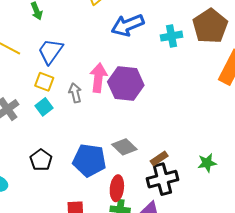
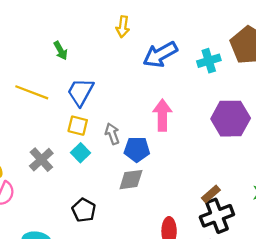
pink arrow: (98, 78) -> (162, 115), moved
purple hexagon: (126, 83) -> (231, 119), moved
gray diamond: (124, 147) -> (131, 180), moved, turned -45
blue pentagon: (89, 160) -> (137, 149), moved, size x0.7

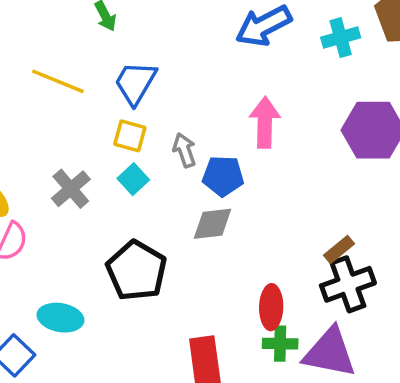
black pentagon: (84, 210) -> (136, 271), size x1.6

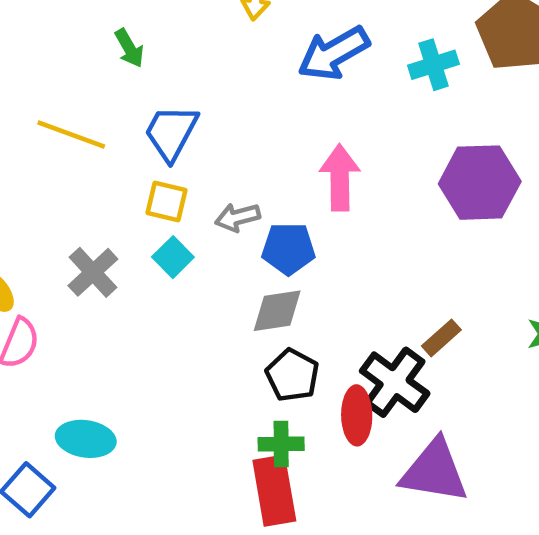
gray arrow: (184, 150) -> (237, 217), turned -84
black pentagon: (136, 271) -> (292, 375), moved, size x0.7
black cross: (348, 284) -> (395, 382), moved, turned -32
green cross: (280, 344) -> (281, 444), moved

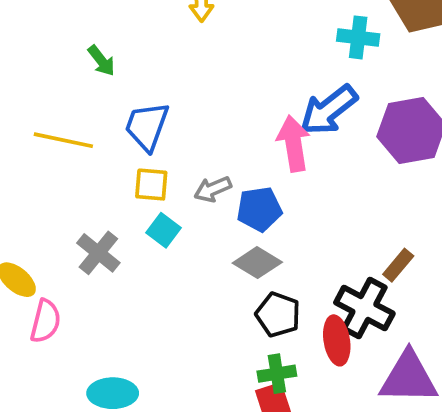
blue arrow: (334, 53) -> (329, 110), moved
cyan cross: (433, 65) -> (358, 37), turned 33
gray diamond: (277, 311) -> (257, 263), turned 48

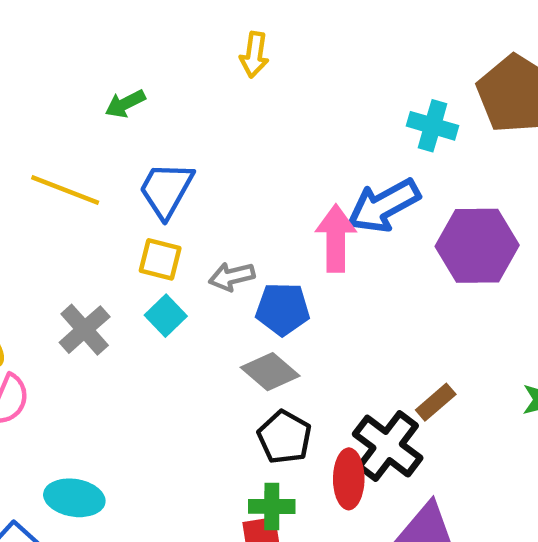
green arrow: (101, 61) -> (125, 104), turned 92

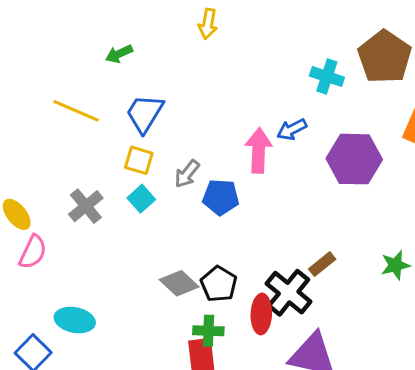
blue arrow: (384, 206) -> (292, 129), size x0.6
gray arrow: (232, 277) -> (187, 174), turned -40
gray diamond: (270, 372) -> (179, 283), moved

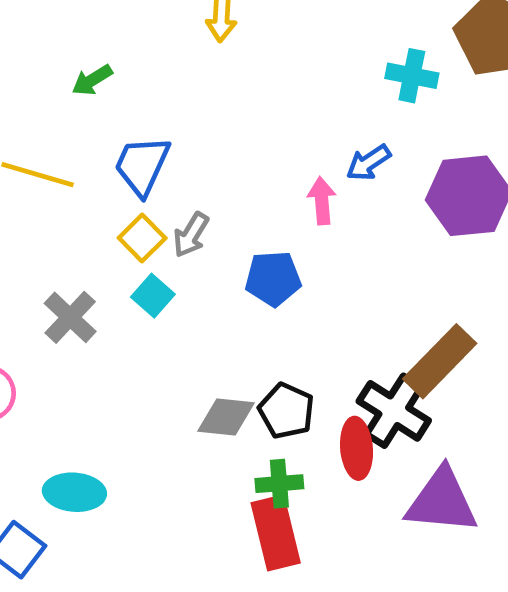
pink arrow: (259, 150) -> (322, 201), size x0.7
yellow square: (139, 160) -> (142, 238), turned 36
gray arrow: (187, 174) -> (191, 235), moved
brown rectangle: (322, 264) -> (440, 361), size x1.8
gray diamond: (179, 283) -> (226, 417), turned -30

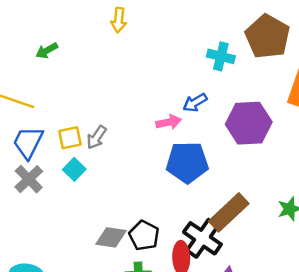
blue trapezoid: (142, 166) -> (28, 142), moved
pink arrow: (322, 201) -> (169, 122), turned 80
yellow square: (142, 238) -> (70, 138), turned 30
blue pentagon: (273, 279) -> (187, 162), moved, size x1.4

